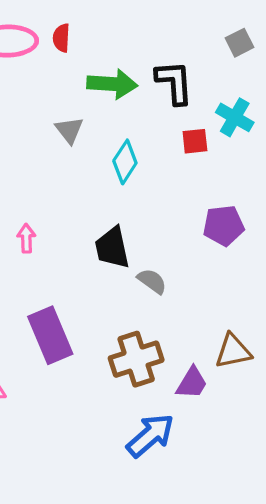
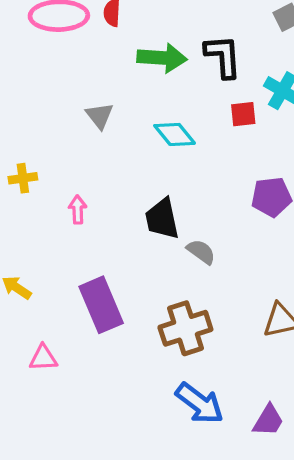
gray triangle: (69, 130) -> (100, 116), moved
cyan diamond: (125, 162) -> (175, 134), turned -72
purple trapezoid: (192, 383) -> (268, 420), moved
blue arrow: (150, 435) -> (200, 403), turned 78

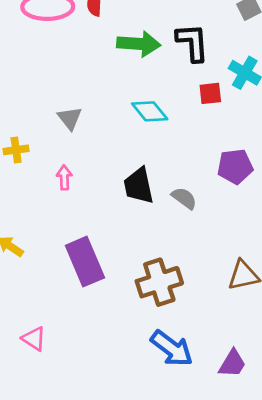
gray triangle: (100, 116) -> (70, 118), moved
gray semicircle: (201, 252) -> (184, 198), moved
pink triangle: (43, 358) -> (34, 339), moved, turned 36

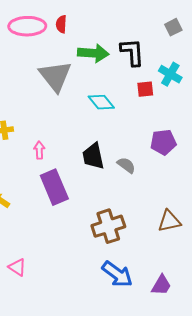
gray triangle: (70, 118) -> (55, 76), moved, size x1.8
purple rectangle: (85, 262) -> (54, 187), moved

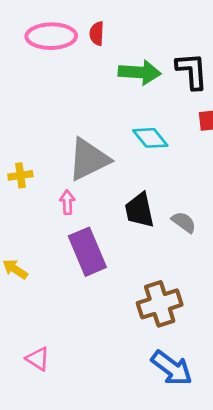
gray triangle: (55, 76) -> (89, 159), moved, turned 42

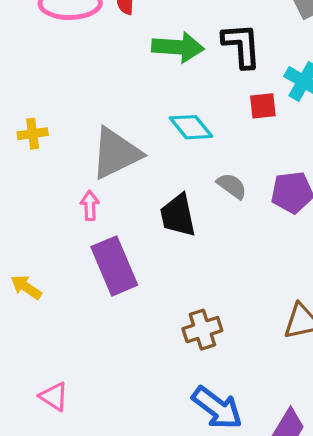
yellow cross: (20, 175) -> (33, 134), moved
gray semicircle: (184, 222) -> (232, 186), moved
brown cross: (160, 304) -> (202, 330), size x0.7

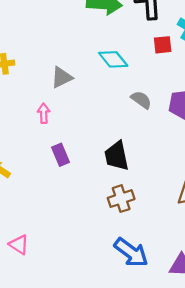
gray triangle: (116, 153) -> (62, 77), size x0.6
black trapezoid: (178, 215) -> (117, 156), moved
purple rectangle: (114, 266) -> (60, 155), size x0.6

